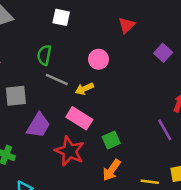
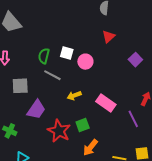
white square: (61, 17) -> (67, 53), moved
yellow arrow: (84, 89) -> (74, 96), moved
pink rectangle: (79, 118) -> (106, 103), moved
green square: (111, 140) -> (83, 125), moved

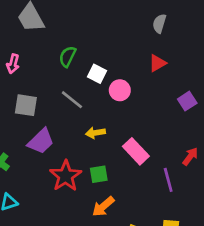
green semicircle: (44, 56) -> (67, 57), moved

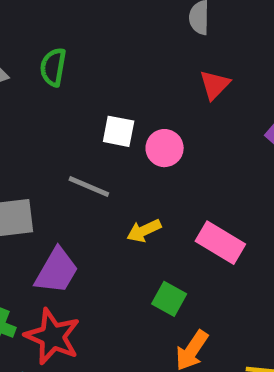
green semicircle: (67, 57) -> (53, 67), moved
green square: (99, 174) -> (169, 299), turned -36
red star: (66, 176) -> (53, 337), moved

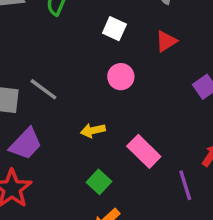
white square: (119, 131) -> (114, 29), moved
gray line: (89, 186) -> (43, 89), moved

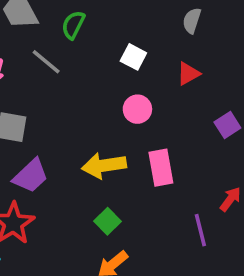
gray line: (43, 89) -> (46, 62), moved
yellow arrow: (93, 130) -> (104, 165), size x1.6
pink rectangle: (144, 151) -> (161, 168), moved, turned 32

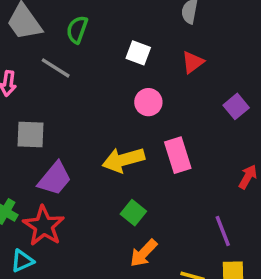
purple line: (200, 230) -> (223, 231), moved

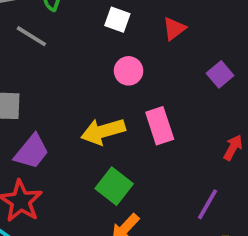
green square: (133, 213) -> (114, 186), size x1.4
purple line: (223, 231) -> (207, 204), turned 52

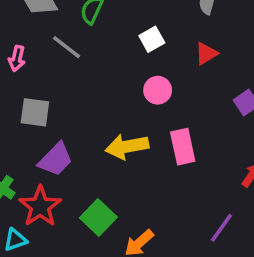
white square: (117, 20) -> (152, 39), turned 35
green square: (114, 186) -> (98, 218), moved

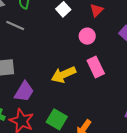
pink circle: (158, 90) -> (87, 36), moved

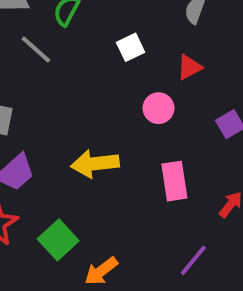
pink rectangle: (96, 67) -> (174, 181), moved

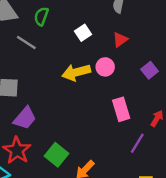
yellow arrow: (95, 164) -> (76, 72), moved
purple line: (193, 260) -> (137, 143), moved

